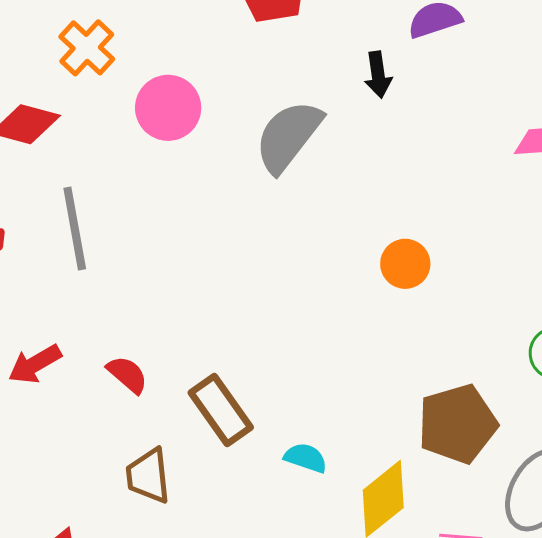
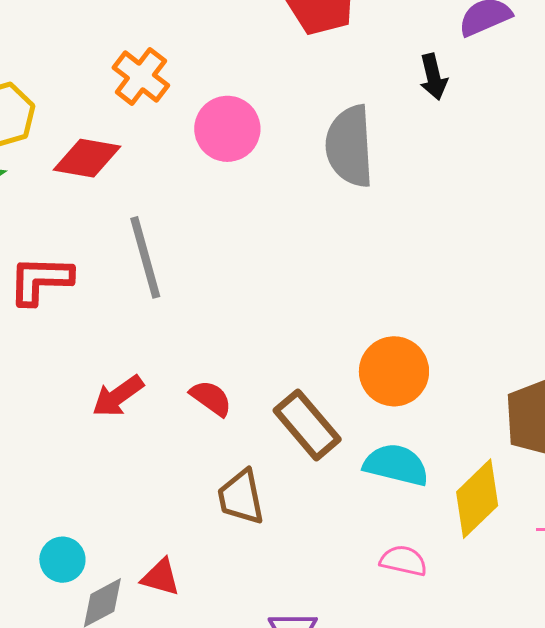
gray semicircle: (288, 136) -> (350, 146), turned -36
orange circle: (405, 264) -> (394, 371), moved, size x1.4
cyan semicircle: (306, 458) -> (396, 465), size x1.5

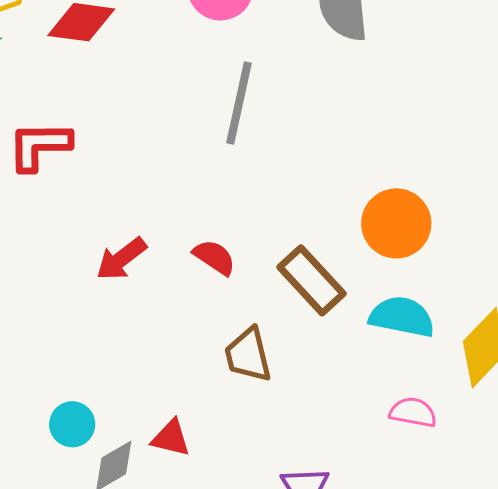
gray line: (145, 257) -> (239, 103), moved, turned 30

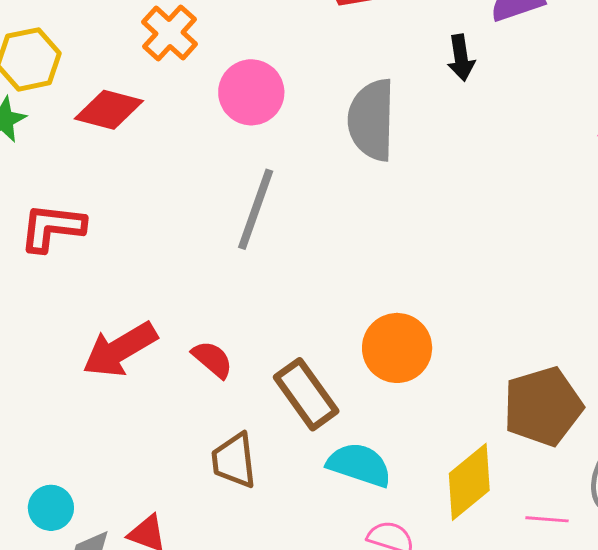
red arrow: (121, 259) -> (120, 350), size x1.4
cyan semicircle: (402, 317) -> (359, 465), moved

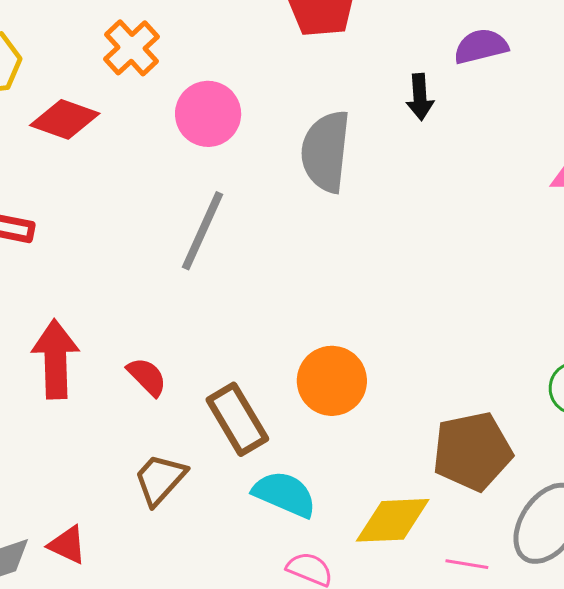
red arrow: (120, 350) -> (56, 359), turned 114
brown trapezoid: (234, 460) -> (160, 479), turned 44
yellow diamond: (469, 482) -> (393, 520), turned 32

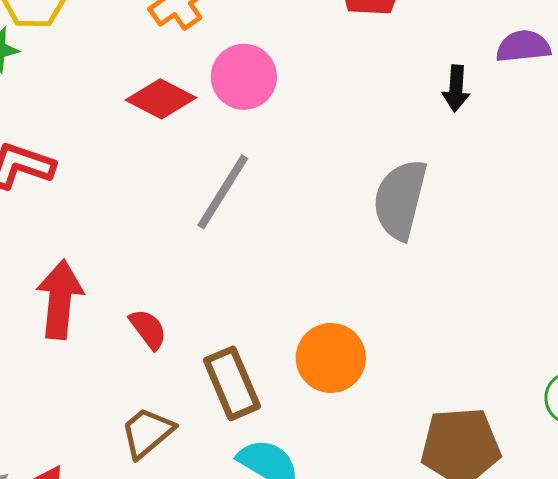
red diamond: (65, 119) -> (161, 99), moved
gray semicircle: (326, 151) -> (400, 200), moved

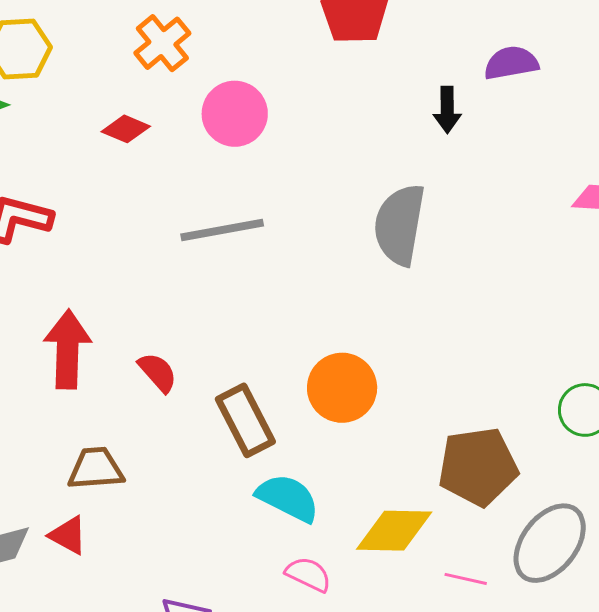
red diamond: (161, 99) -> (126, 129), moved, size x0.7
gray line: (223, 192) -> (222, 230), turned 52
brown trapezoid: (147, 433) -> (96, 469), moved, turned 40

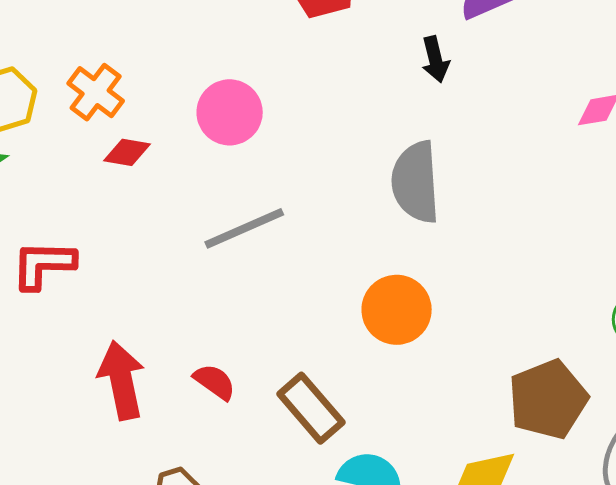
orange cross: (162, 43) -> (96, 92), moved
orange circle: (342, 388) -> (397, 310), moved

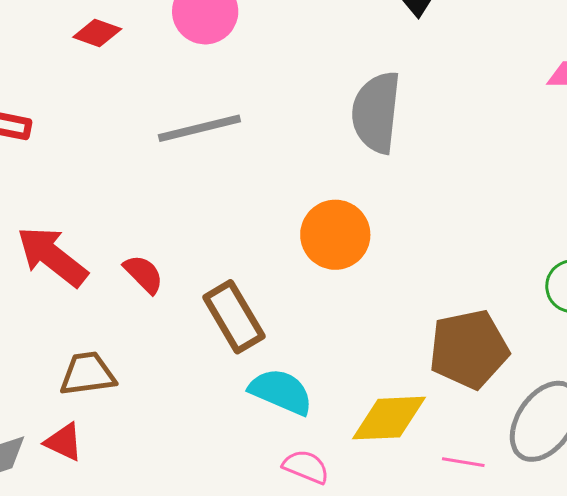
red arrow: (121, 380) -> (52, 256), turned -50

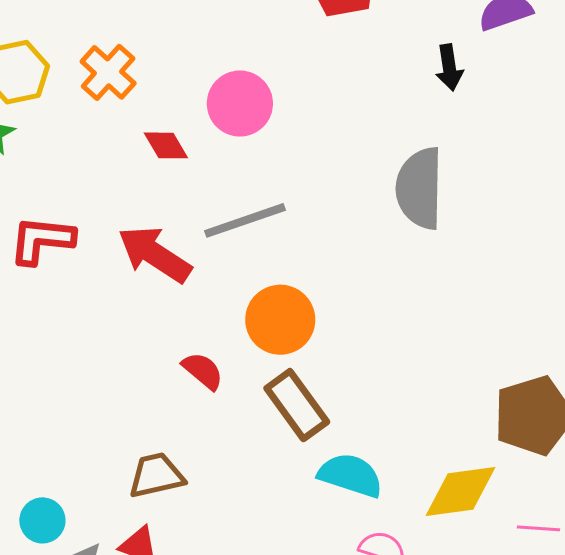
red diamond: (97, 33) -> (166, 145), moved, turned 45
orange circle: (335, 235) -> (280, 320), moved
red arrow: (52, 256) -> (155, 254), moved

